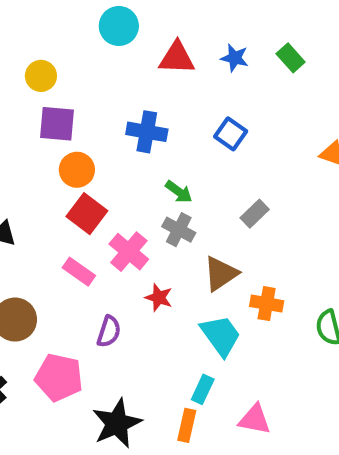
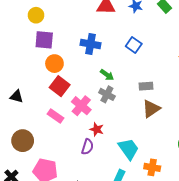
gray rectangle: (255, 214) -> (146, 86), turned 40
brown triangle: (221, 274) -> (151, 109), moved
orange cross: (267, 304) -> (152, 167), moved
purple semicircle: (109, 332) -> (87, 147), moved

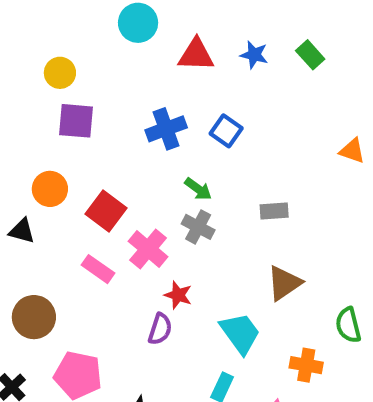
blue cross: (90, 44) -> (166, 129), turned -30
blue square: (134, 45) -> (226, 131), moved
orange circle: (54, 64) -> (50, 189), moved
brown triangle: (151, 109) -> (284, 283), moved
orange cross: (152, 167) -> (306, 365), moved

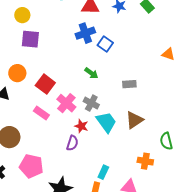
blue cross: (166, 129) -> (85, 33), moved
gray cross: (198, 227) -> (91, 103), moved
cyan trapezoid: (240, 333) -> (106, 122), moved

